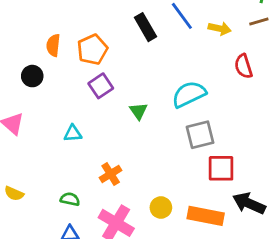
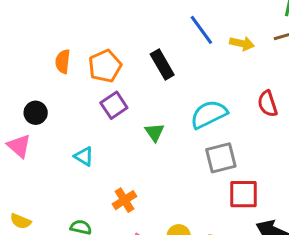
black rectangle: (146, 27) -> (162, 65), moved
red semicircle: (243, 66) -> (268, 104), moved
black circle: (32, 76) -> (36, 113), moved
cyan triangle: (73, 133) -> (84, 156), turned 36

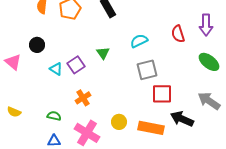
purple square: (114, 105) -> (76, 65), moved
black circle: (36, 113) -> (37, 45), moved
cyan semicircle: (209, 114) -> (139, 41), size x0.7

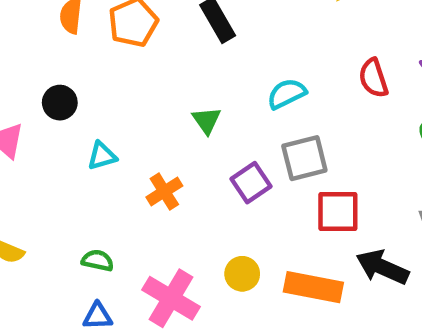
purple square: (76, 65) -> (251, 183), moved
cyan triangle: (56, 69) -> (102, 156), turned -48
orange cross: (83, 98) -> (164, 192), moved

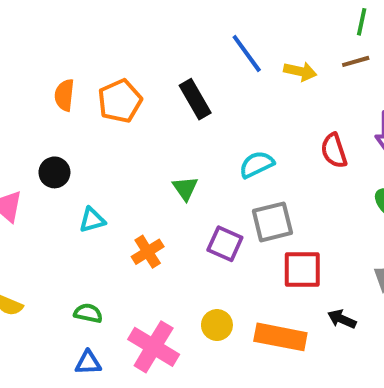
purple square: (251, 183) -> (225, 244), turned -32
black arrow: (382, 267) -> (342, 319), size x0.6

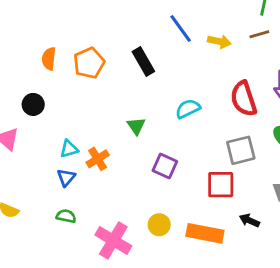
red semicircle: (334, 151) -> (244, 99), size x1.4
black circle: (54, 172) -> (33, 104), moved
gray square: (272, 222) -> (241, 150), moved
orange cross: (148, 252) -> (98, 159), moved
blue triangle: (88, 363) -> (66, 177), moved, turned -48

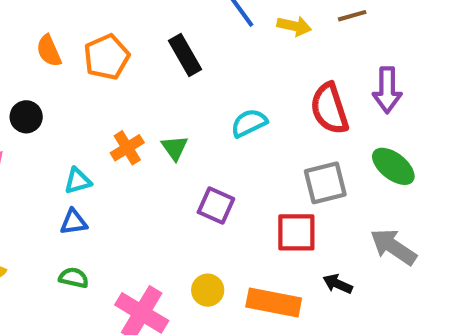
orange semicircle: (49, 59) -> (49, 51), turned -30
orange cross: (98, 159) -> (127, 148), moved
blue triangle: (66, 177) -> (74, 222), turned 42

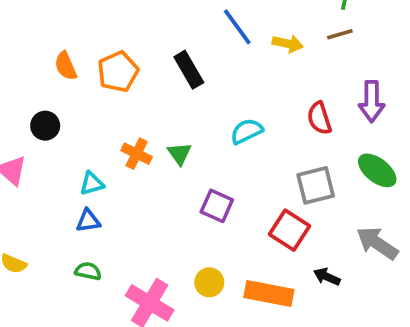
red semicircle: (329, 109) -> (319, 118), size x0.7
orange cross: (127, 148) -> (137, 154), turned -32
red square: (296, 232) -> (290, 230), turned 33

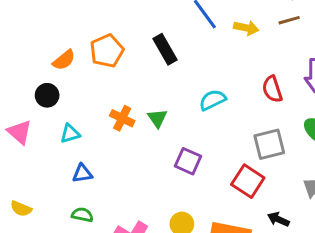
orange semicircle: (66, 66) -> (64, 60), moved, turned -105
cyan triangle: (92, 183) -> (70, 134), moved

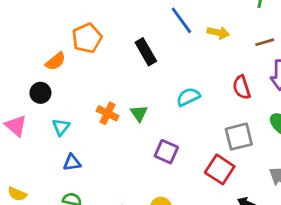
brown line: (289, 20) -> (265, 42), moved
orange pentagon: (107, 51) -> (87, 38), moved
cyan triangle: (70, 134) -> (61, 127), turned -36

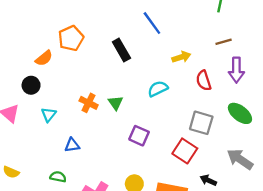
yellow arrow: (218, 33) -> (181, 57), moved, turned -30
gray square: (239, 137) -> (201, 123), turned 30
blue triangle: (72, 163) -> (72, 145), moved

